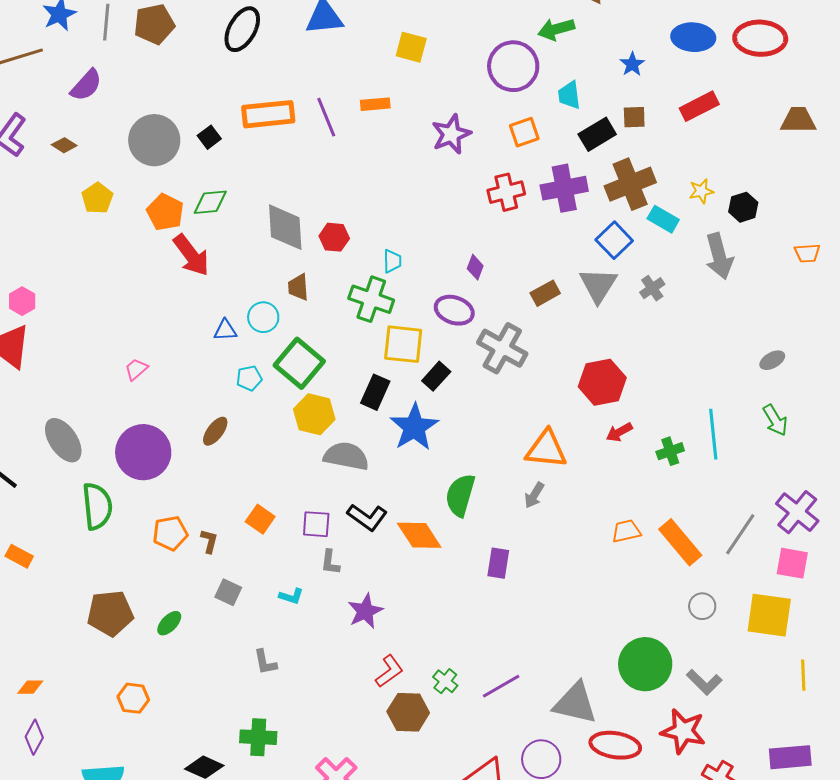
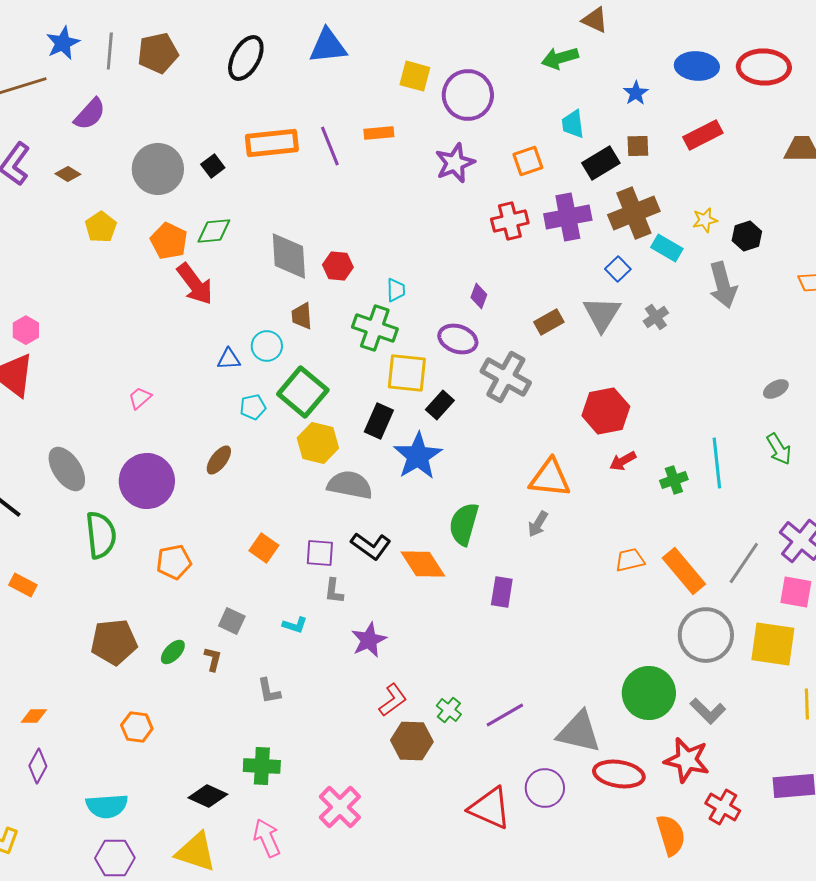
purple circle: (513, 66) -> (468, 95), moved
blue square: (614, 240) -> (618, 269), size x0.7
brown L-shape: (209, 541) -> (213, 659), moved
gray circle: (702, 606) -> (706, 635), size x2.0

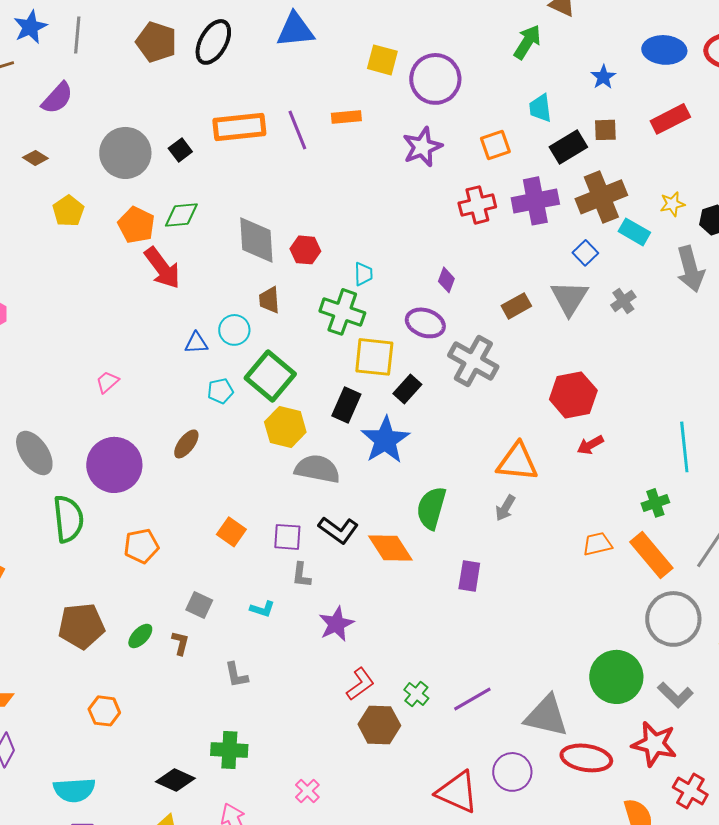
brown pentagon: (158, 53) -> (156, 42), moved, turned 30
green arrow: (560, 58) -> (527, 42), turned 138
green cross: (674, 480) -> (655, 503), moved
pink cross: (340, 807) -> (307, 791), size x0.6

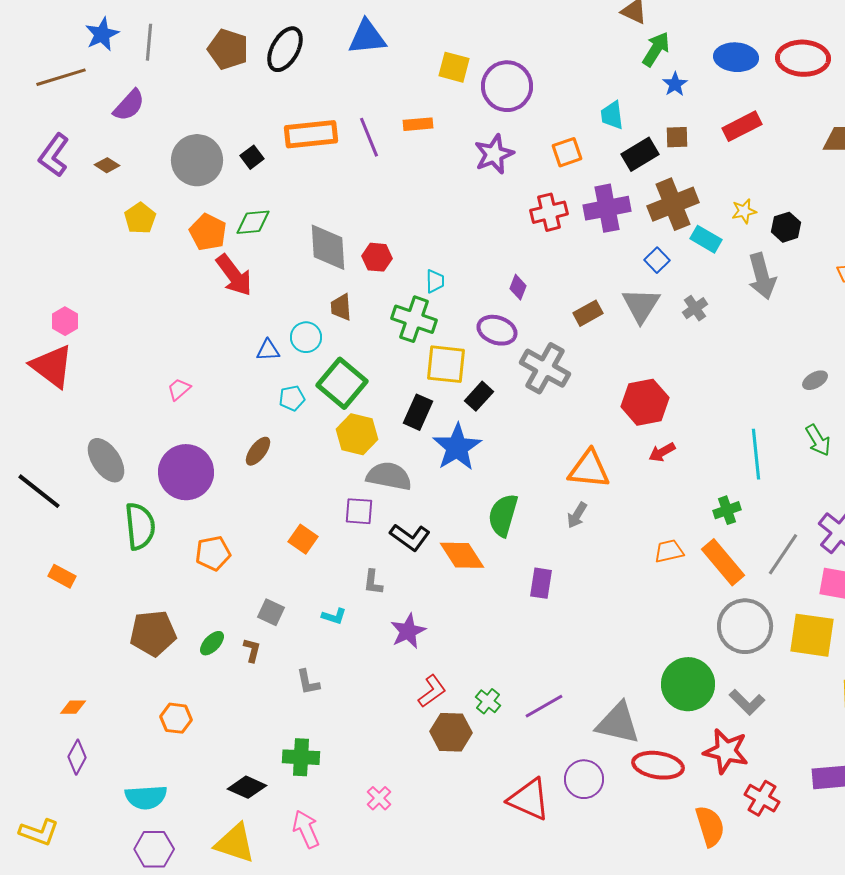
green arrow: (527, 42) -> (656, 49), moved
purple square: (287, 537) -> (359, 511), moved

